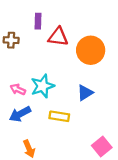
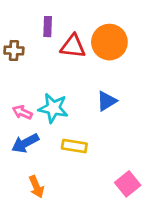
orange circle: (91, 50) -> (109, 42), moved
cyan star: (42, 86) -> (53, 108), turned 30
blue triangle: (85, 93) -> (107, 101), moved

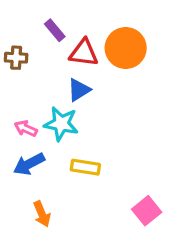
purple rectangle: (48, 27) -> (55, 30), turned -42
blue triangle: (107, 101) -> (79, 90), moved

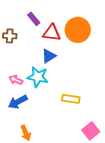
yellow rectangle: (85, 167) -> (71, 99), moved

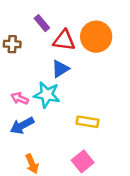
pink square: (91, 131) -> (83, 161), moved

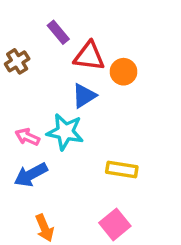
orange circle: (96, 37) -> (124, 72), moved, size x0.6
brown cross: (12, 44) -> (17, 61), turned -35

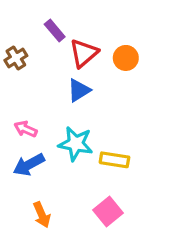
red triangle: (89, 56) -> (84, 53), turned -48
orange circle: (124, 72) -> (126, 58), moved
cyan star: (65, 132) -> (76, 144), moved

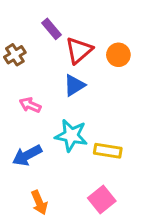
pink arrow: (26, 129) -> (30, 105), moved

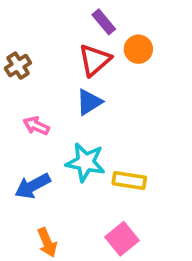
purple rectangle: (51, 29) -> (104, 22), moved
orange circle: (118, 55) -> (138, 49), moved

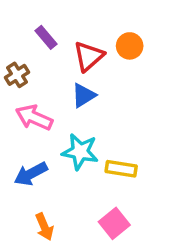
purple rectangle: (104, 22) -> (46, 37), moved
brown cross: (18, 66) -> (17, 75), moved
pink arrow: (36, 126) -> (34, 118), size x1.5

